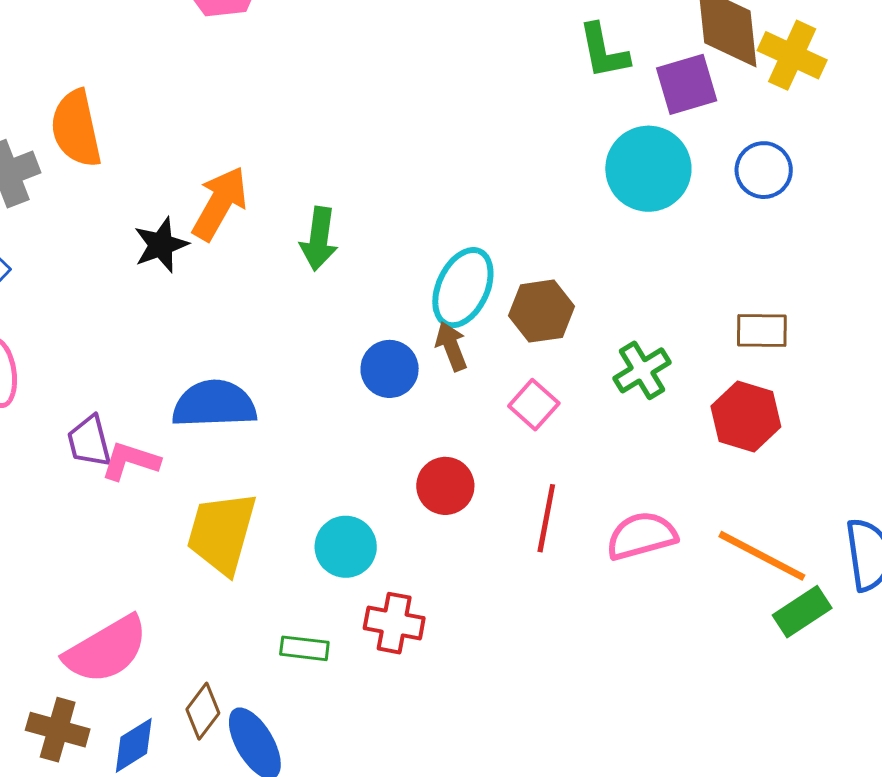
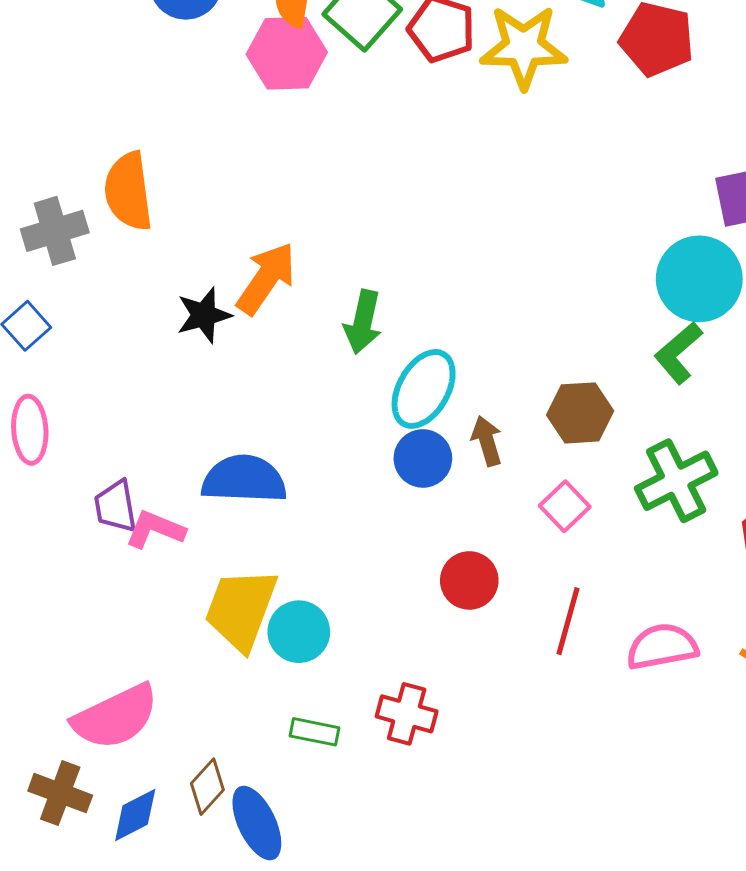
green L-shape: (604, 51) -> (678, 353), moved, turned 56
cyan ellipse: (463, 288) -> (424, 389), moved
green cross: (642, 370) -> (676, 481), size x1.4
cyan circle: (346, 547) -> (299, 632), moved

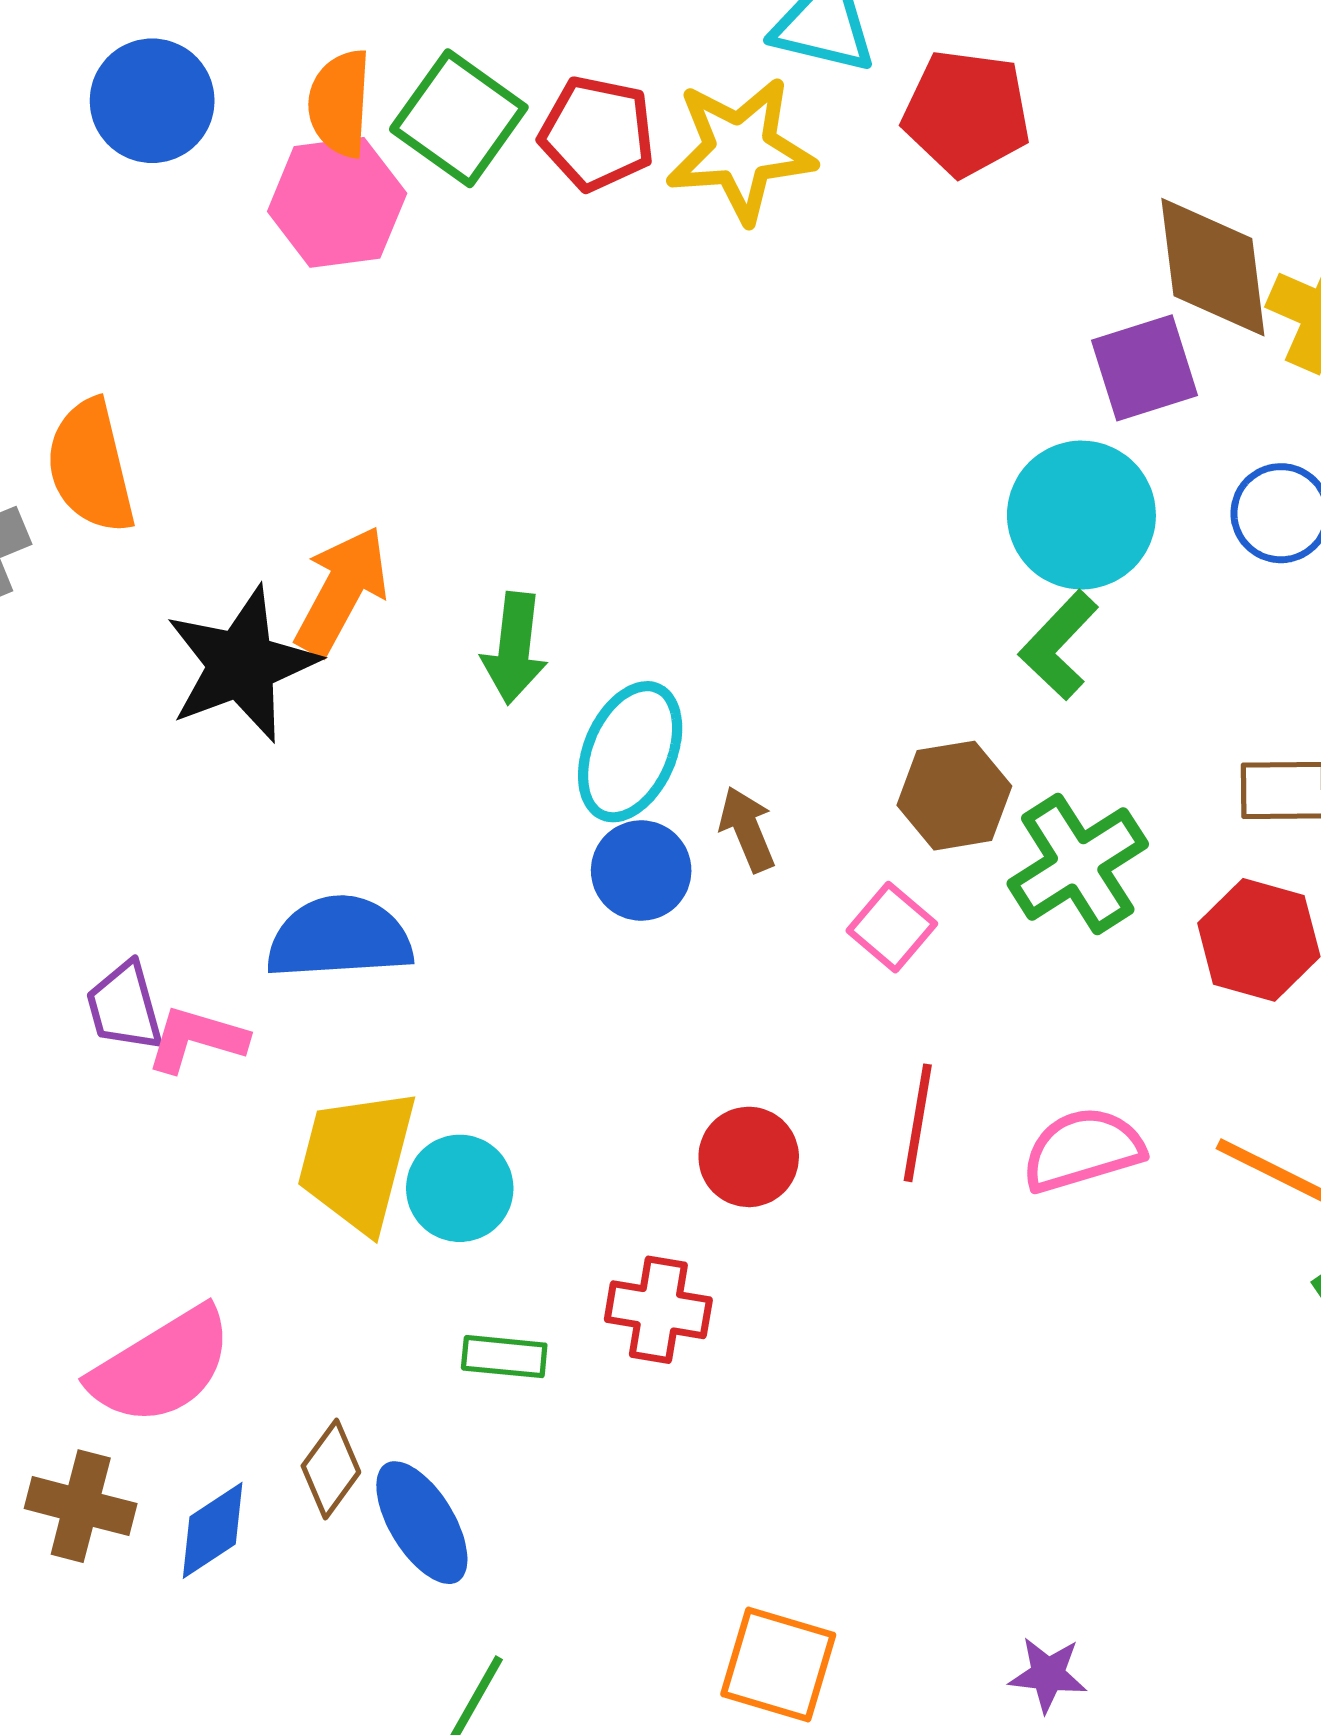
black star: (204, 315) -> (242, 664), size x1.6
brown hexagon: (580, 413) -> (954, 796), moved
red circle: (469, 580) -> (749, 1157), moved

